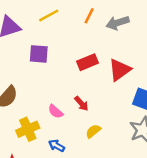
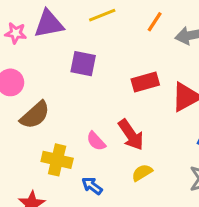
red arrow: (81, 104) -> (131, 135), size x1.5
yellow cross: (28, 129) -> (57, 160), turned 30

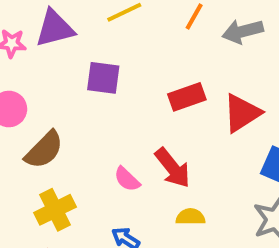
yellow cross: (57, 160) -> (55, 210), moved, turned -36
yellow semicircle: (142, 173) -> (190, 217), turned 35

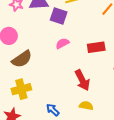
purple square: (103, 78) -> (59, 16), moved
pink semicircle: (127, 179) -> (62, 43), moved, turned 96

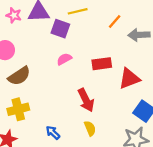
yellow semicircle: (86, 106) -> (90, 128), turned 56

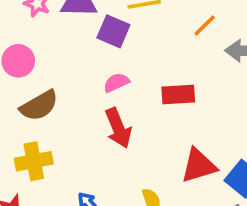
red triangle: (129, 79) -> (199, 166), moved
red arrow: (86, 100) -> (118, 128), moved

